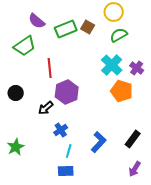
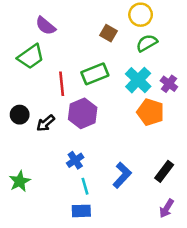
green rectangle: (66, 29) -> (95, 74), moved
black arrow: (46, 108) -> (46, 123), moved
cyan line: (69, 151) -> (85, 186), turned -32

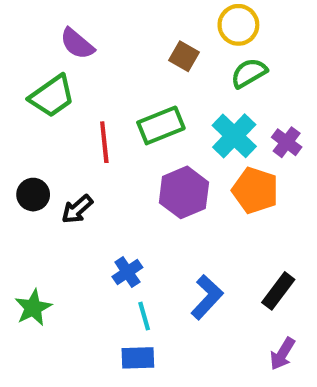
purple hexagon: (83, 113) -> (184, 192), moved

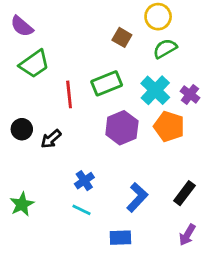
purple semicircle: (77, 44) -> (22, 26), moved
cyan line: (144, 316) -> (82, 210), moved, turned -48
blue rectangle: (138, 358) -> (120, 238), moved

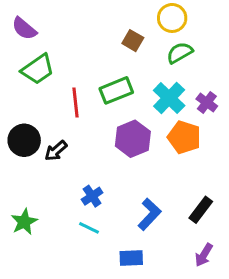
black circle: (22, 129) -> (24, 140), size x1.4

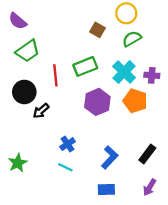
purple cross: (207, 103) -> (152, 75), turned -32
black circle: (24, 140) -> (24, 92), moved
blue rectangle: (131, 258) -> (106, 190), moved

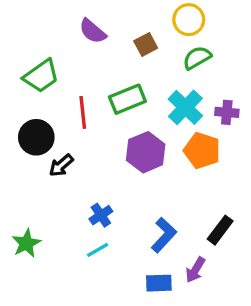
purple semicircle: (18, 21) -> (93, 31), moved
brown square: (97, 30) -> (146, 44), turned 32
cyan line: (65, 167) -> (98, 250), turned -56
purple arrow: (150, 187) -> (195, 270), moved

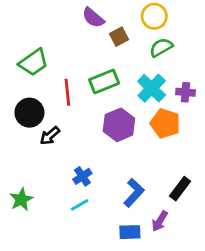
purple semicircle: (93, 31) -> (93, 18), moved

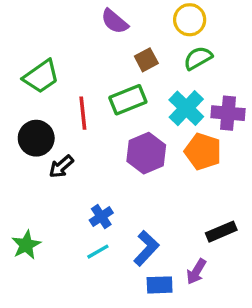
brown square: (119, 37) -> (146, 60), moved
purple cross: (185, 92) -> (228, 113), size x1.4
black rectangle: (180, 189) -> (221, 232), turned 30
blue L-shape: (134, 193) -> (146, 248), moved

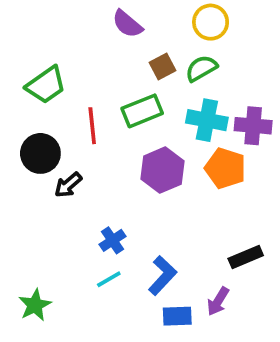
green semicircle: (198, 58) -> (201, 68), moved
cyan cross: (186, 108) -> (207, 120), turned -33
green star: (26, 245) -> (35, 305), moved

